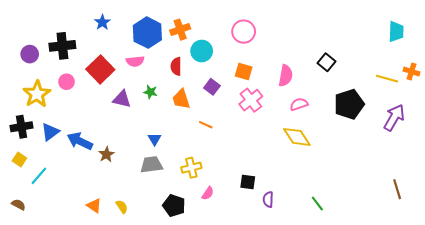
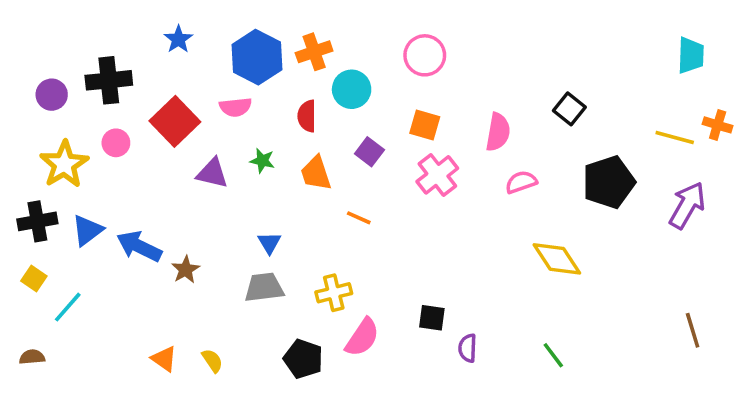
yellow diamond: (297, 137) -> (557, 259), moved
pink semicircle: (208, 193) -> (362, 337), size x1.6
brown semicircle: (18, 205) -> (32, 357), turned -32

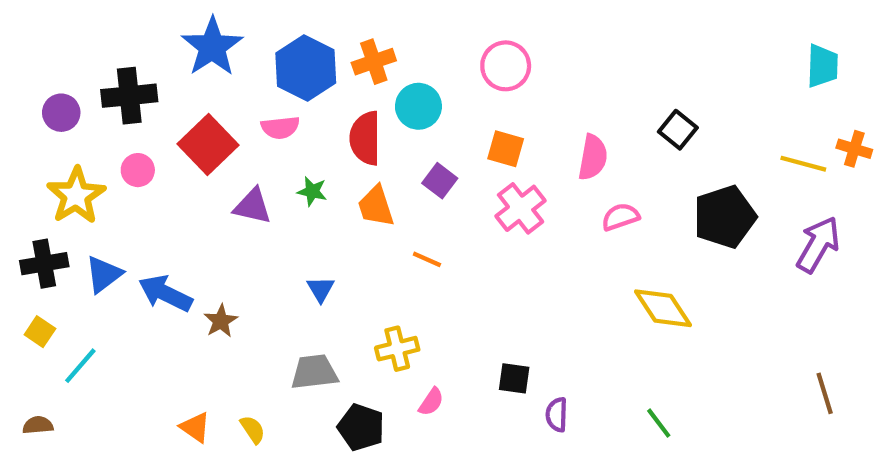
blue star: (178, 39) -> (212, 47), size x1.8
red semicircle: (307, 116) -> (365, 138), size x1.4
gray trapezoid: (264, 287) -> (314, 372), moved
pink semicircle: (362, 337) -> (431, 402), size x0.6

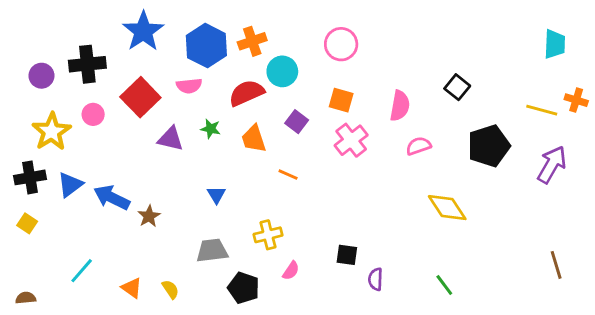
red semicircle: (365, 138) -> (246, 93), turned 66
cyan line: (80, 366) -> (82, 271), moved
brown semicircle: (38, 425) -> (26, 298), moved

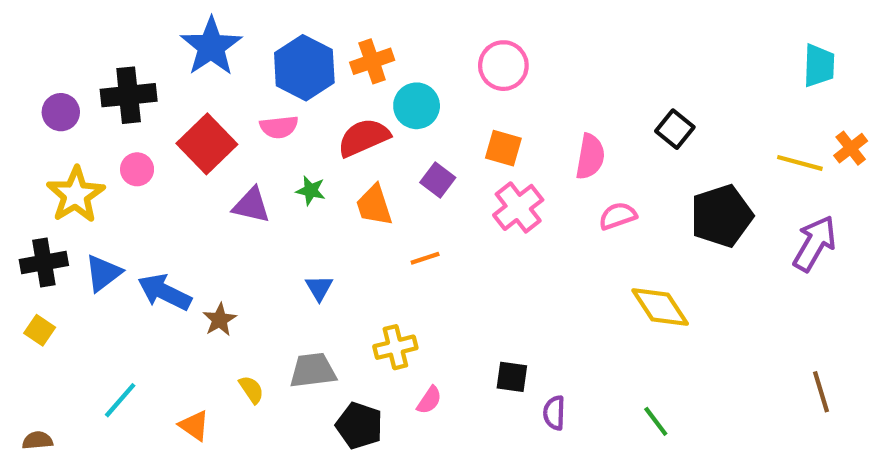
orange cross: (576, 100) -> (851, 148), turned 35
orange line: (288, 175) -> (425, 258), turned -42
yellow semicircle: (170, 289) -> (251, 390), moved

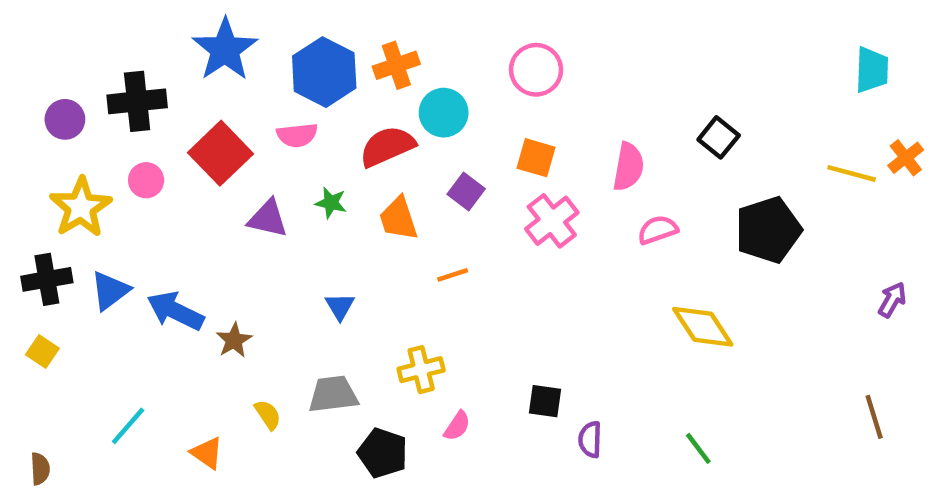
purple arrow: (815, 243) -> (892, 300), moved, size x0.6
brown semicircle: (38, 440) -> (40, 469), turned 92

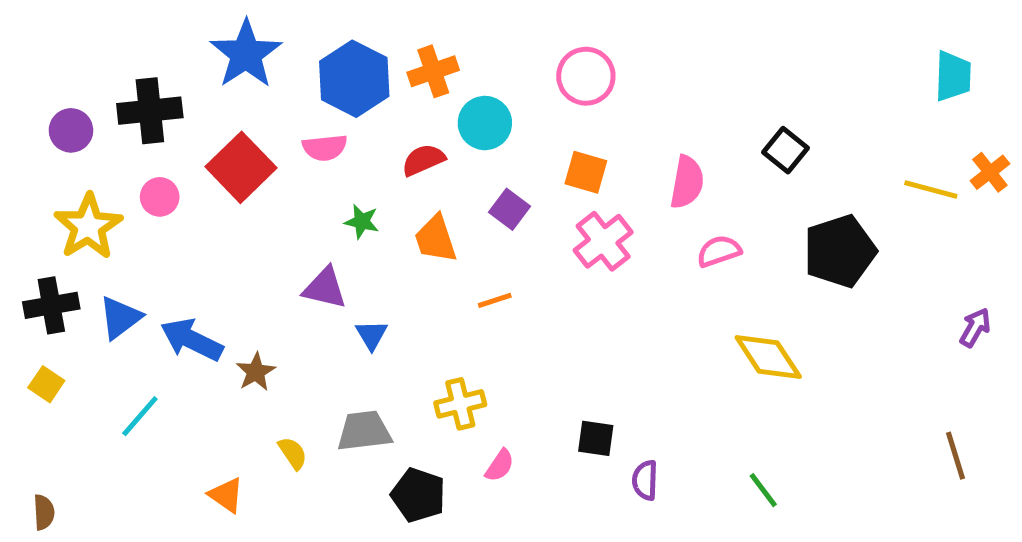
red semicircle: (387, 146) -> (423, 160), size x0.7
purple triangle: (268, 219) -> (325, 288), moved
cyan line: (128, 426) -> (140, 416), moved

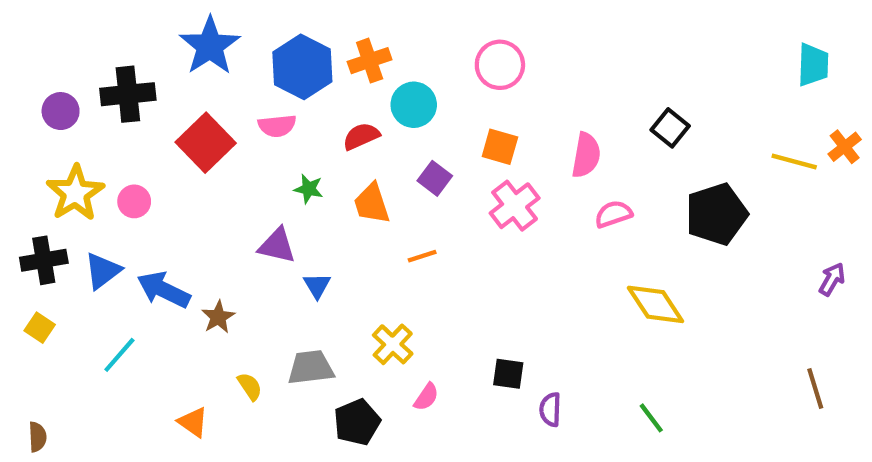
pink circle: (160, 197) -> (134, 201), moved
yellow cross: (460, 404) -> (393, 344), turned -33
black pentagon: (418, 495) -> (357, 422), turned 30

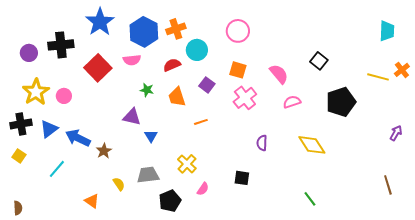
pink semicircle: (586, 155) -> (279, 74), turned -50
purple semicircle: (550, 410) -> (262, 143), moved

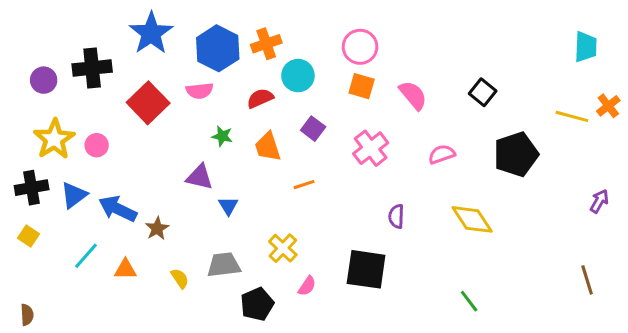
orange square: (238, 70) -> (362, 86), moved
pink semicircle: (279, 74) -> (413, 95), moved
black square: (242, 178) -> (366, 269), size x1.8
orange triangle: (92, 201) -> (125, 269), moved, turned -35

